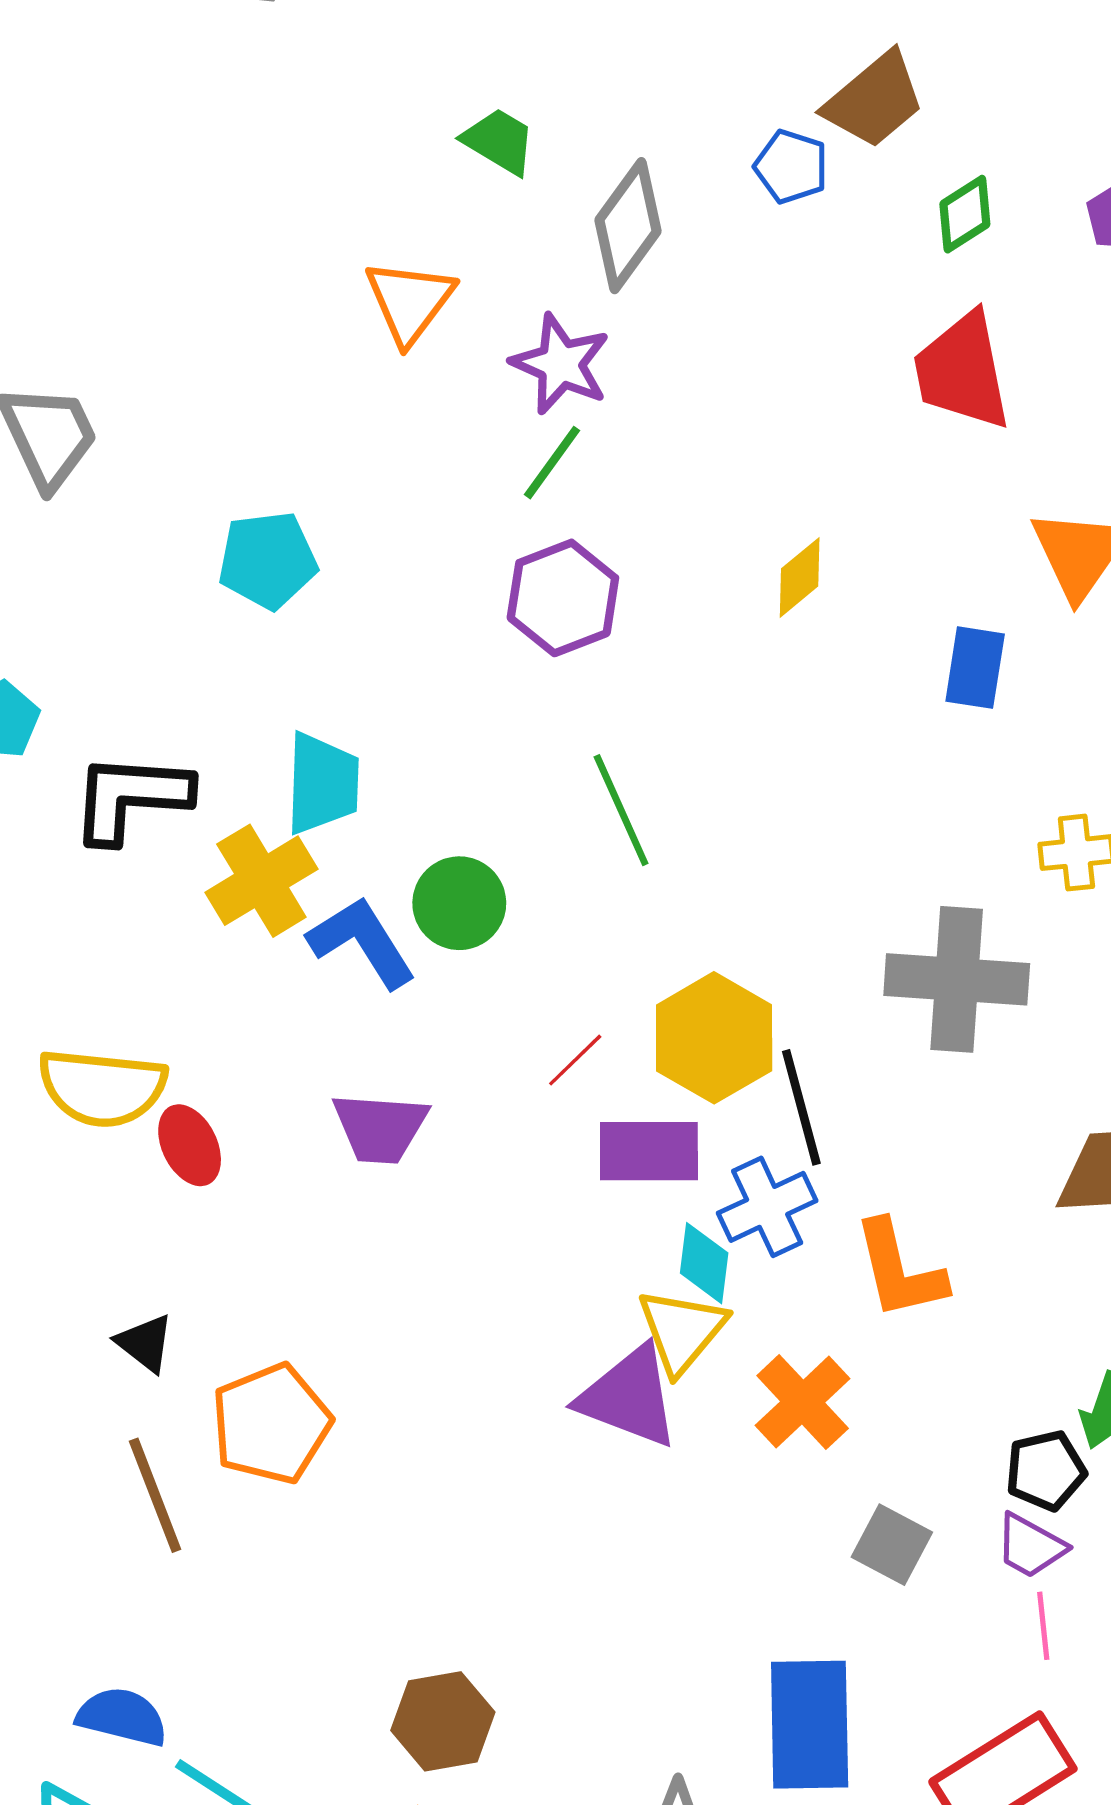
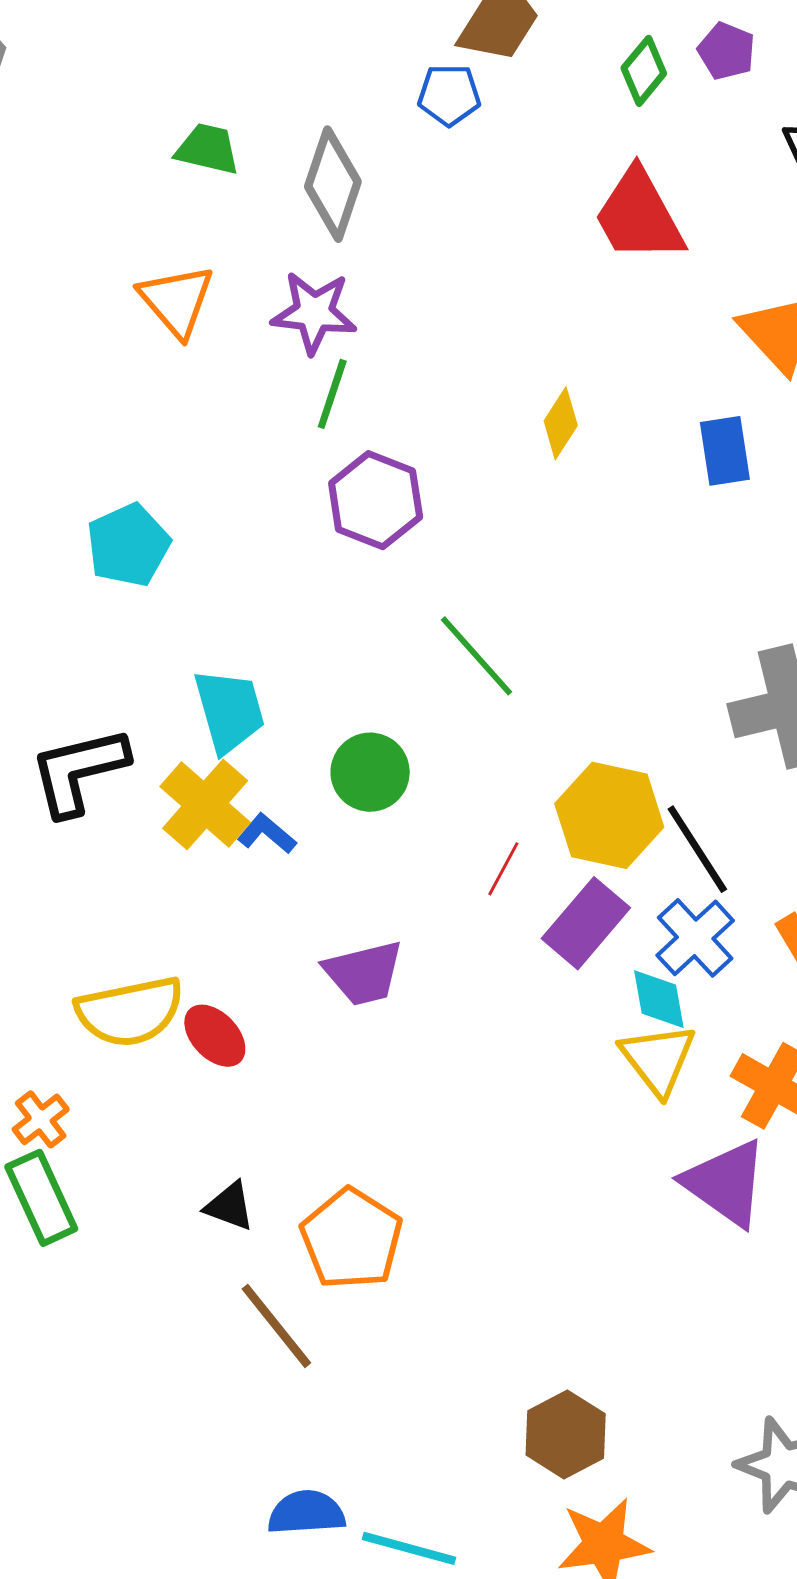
green diamond: (965, 214) -> (644, 71), moved
blue L-shape: (362, 942) -> (267, 834), moved, size x0.6
purple rectangle: (649, 1151) -> (586, 923), turned -32
purple triangle: (629, 1397) -> (726, 1183), moved, turned 32

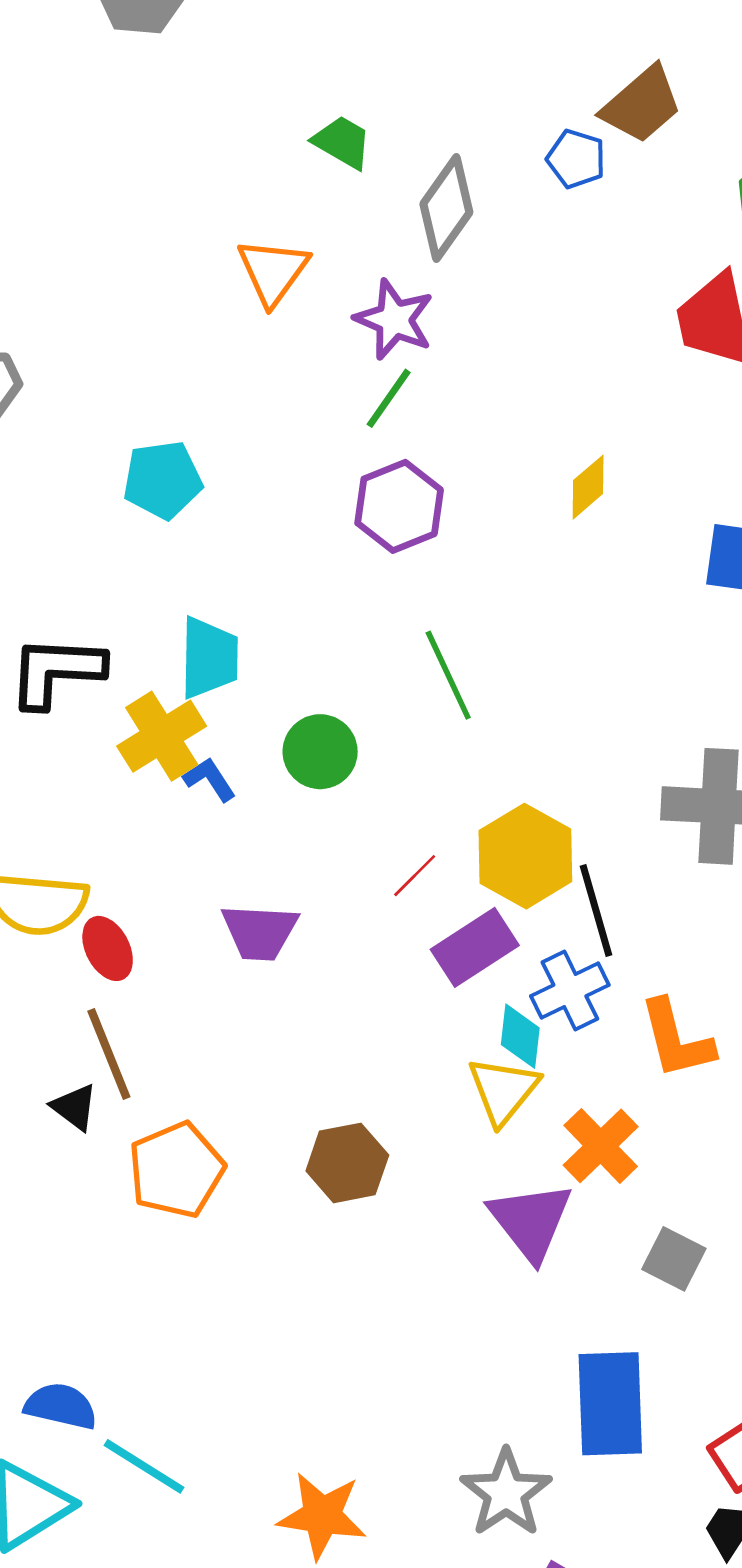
brown line: (276, 1326) -> (109, 1054), moved
brown hexagon: (566, 1434) -> (347, 1163), moved

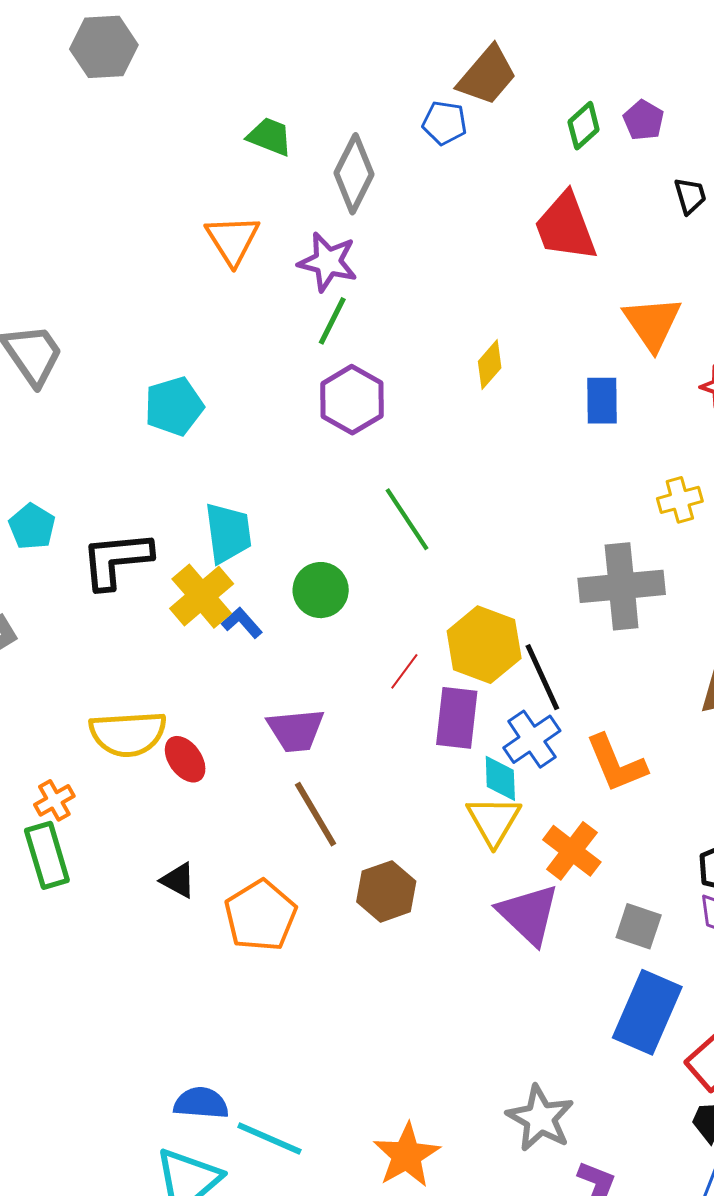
purple rectangle: (475, 947) -> (457, 718), turned -42
brown line: (109, 1054) -> (316, 814), moved
blue rectangle: (610, 1404) -> (647, 1012), moved, turned 34
orange star: (322, 1516) -> (407, 1155), turned -30

